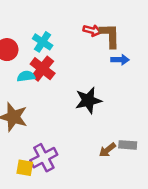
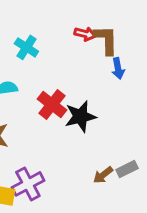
blue arrow: (120, 60) -> (118, 68), turned 78
red cross: (43, 69) -> (52, 104), moved
gray rectangle: (128, 145) -> (127, 169), turned -30

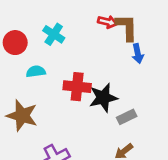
red cross: (52, 104) -> (77, 87), turned -32
gray rectangle: (127, 169) -> (127, 117), moved

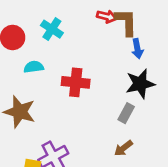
black star: (103, 98) -> (140, 84), moved
gray rectangle: (127, 117) -> (126, 113), turned -36

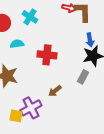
blue arrow: (137, 49) -> (90, 40), moved
brown arrow: (123, 148) -> (55, 91), moved

